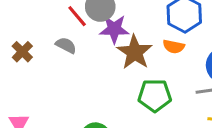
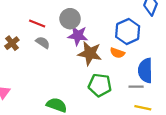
red line: (77, 16) -> (37, 23), moved, turned -35
brown star: (135, 52) -> (90, 53), turned -30

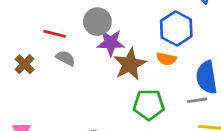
brown star: (90, 53) -> (130, 64), turned -30

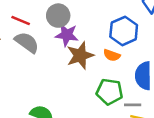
gray semicircle: (65, 58) -> (27, 42), size x1.5
gray line: (197, 100) -> (133, 105), moved
green pentagon: (149, 105) -> (109, 92), moved

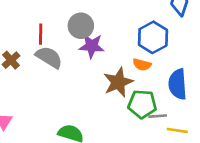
red line: (21, 21) -> (41, 34), turned 72
brown star: (80, 55) -> (118, 82), moved
gray line: (133, 105) -> (158, 116), moved

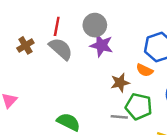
brown star: (118, 82) -> (120, 83), size x0.7
gray line: (158, 116) -> (119, 117), moved

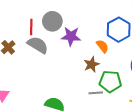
gray circle: (95, 25) -> (52, 21), moved
orange semicircle: (145, 70) -> (102, 46), moved, turned -144

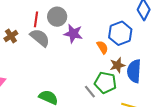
brown star: (92, 64) -> (117, 65), moved
gray line: (96, 93) -> (90, 92), turned 48

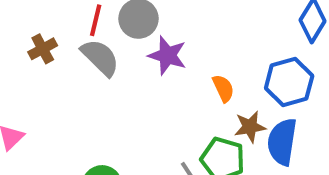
blue hexagon: (120, 33) -> (289, 82), moved

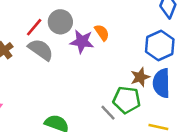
red line: (96, 20) -> (34, 27), turned 36
orange semicircle: (223, 88) -> (102, 33), moved

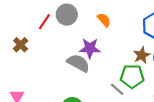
purple star: (82, 42) -> (90, 48), moved
gray semicircle: (41, 50) -> (78, 63), moved

